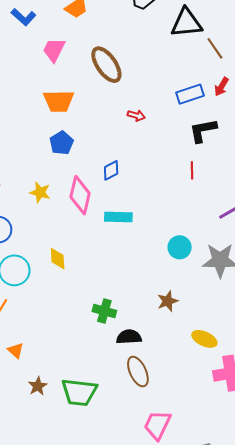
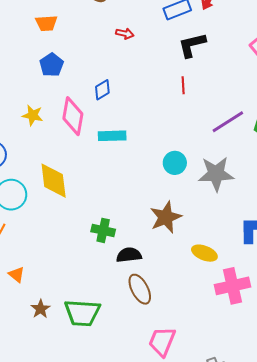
orange trapezoid: (59, 101) -> (46, 23), size x0.7
yellow diamond: (58, 259) -> (54, 181), size x1.6
brown star: (168, 301) -> (166, 217), size x1.5

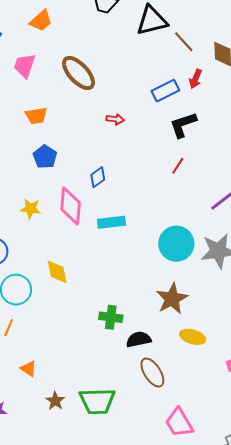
red line: (183, 85) -> (178, 166), turned 42
cyan circle: (175, 163) -> (176, 244), size x1.5
yellow diamond: (54, 181) -> (57, 272), size x0.7
yellow ellipse: (204, 253) -> (193, 337), moved
pink trapezoid: (162, 341) -> (179, 423), turned -48

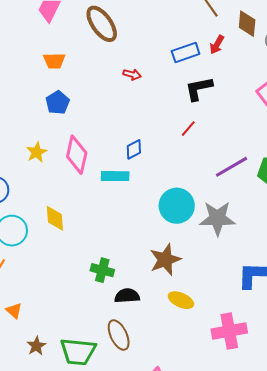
blue diamond: (98, 177) -> (134, 149), moved
yellow star: (31, 209) -> (37, 152), turned 30
brown ellipse: (152, 373) -> (119, 335), moved

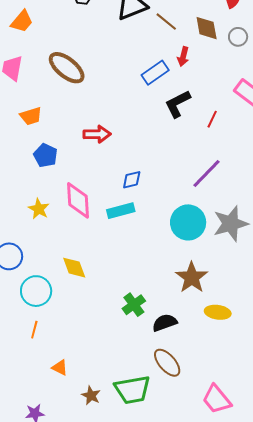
red arrow: (132, 74) -> (97, 134), moved, size x1.5
red line: (188, 129) -> (212, 119), moved
blue diamond: (134, 149) -> (132, 180), turned 30
purple line: (231, 167) -> (207, 173), moved
green cross: (102, 270) -> (134, 305), turned -35

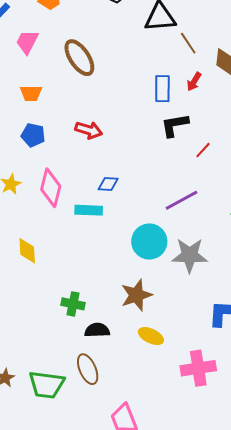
blue rectangle: (155, 73) -> (162, 89), turned -72
blue pentagon: (45, 155) -> (33, 135), turned -30
green cross: (134, 305) -> (73, 304), turned 30

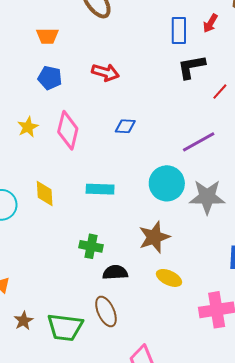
cyan rectangle: (89, 210) -> (100, 189), moved

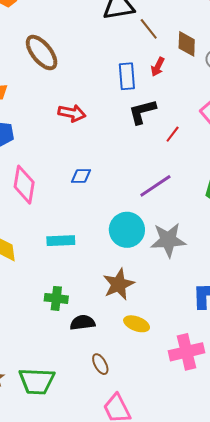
red arrow: (105, 72) -> (72, 113), moved
brown ellipse: (106, 311) -> (100, 364), moved, size x0.7

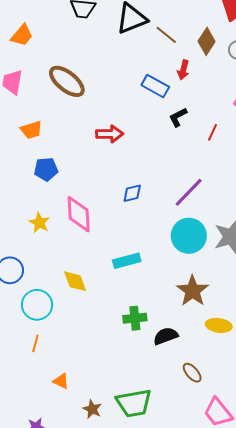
brown diamond: (187, 44) -> (207, 41), turned 44
blue rectangle: (127, 76) -> (155, 86), turned -44
black L-shape: (142, 112) -> (178, 117), size x0.7
purple line: (155, 186) -> (189, 192), moved

